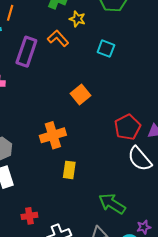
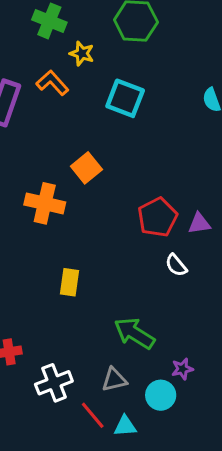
cyan square: (106, 49) -> (125, 98), size x1.4
orange cross: (53, 135) -> (45, 203), moved, turned 30
white semicircle: (140, 159) -> (176, 265), size x0.6

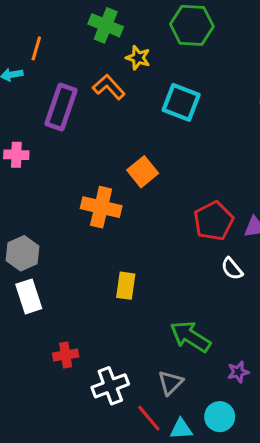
gray triangle: (114, 380) -> (170, 383), turned -32
cyan circle: (161, 395) -> (220, 417), moved

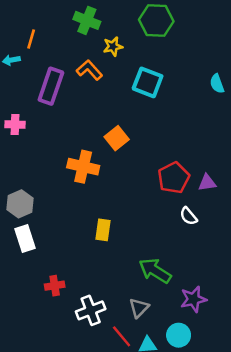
yellow star: (138, 58) -> (113, 46), turned -30
purple star: (238, 372) -> (193, 299), size x1.5

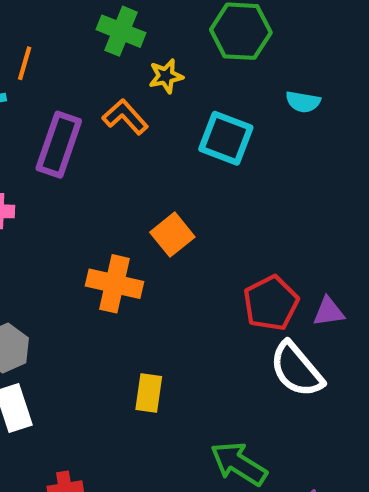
cyan semicircle: (217, 84) -> (303, 102), moved, turned -60
white semicircle: (188, 216) -> (297, 369), size x1.8

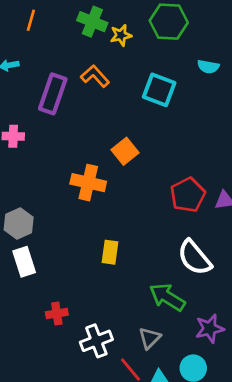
orange line: (25, 63) -> (31, 20), moved
yellow star: (166, 76) -> (121, 35), moved
white semicircle: (297, 369) -> (195, 258), moved

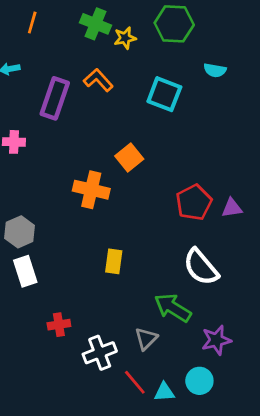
gray triangle: (150, 338) -> (146, 339), moved

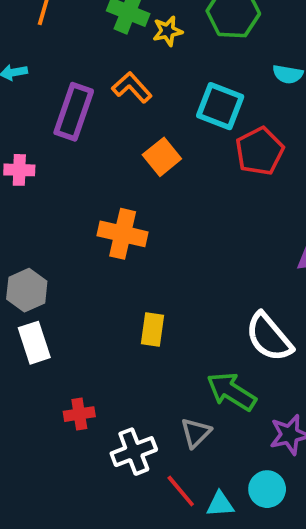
orange square: (129, 157) -> (162, 157), moved
red pentagon: (194, 202) -> (260, 151), moved

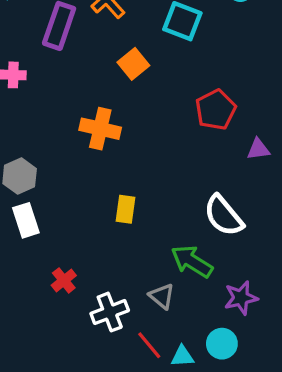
red pentagon: (260, 151) -> (216, 110), moved
red cross: (79, 414) -> (64, 280), turned -30
gray triangle: (196, 433) -> (162, 296), turned -36

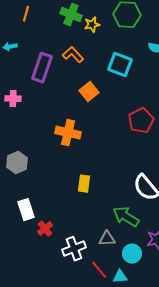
white rectangle: (26, 220) -> (26, 210), moved
gray triangle: (162, 296) -> (107, 239), turned -42
cyan circle: (222, 344) -> (132, 254), moved

